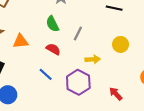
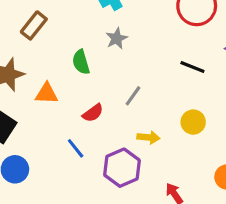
green semicircle: (52, 24) -> (81, 62), moved
red semicircle: (53, 49) -> (93, 113), turned 104

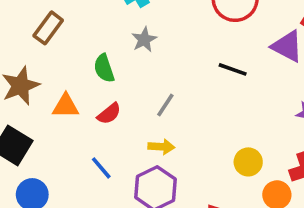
red semicircle: (93, 113) -> (109, 114), moved
yellow circle: (193, 122) -> (248, 162), moved
yellow arrow: (148, 137) -> (161, 147), moved

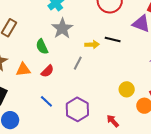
gray star: (144, 40) -> (62, 28), size x1.5
yellow arrow: (161, 147) -> (92, 45), moved

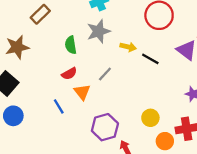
yellow arrow: (92, 45) -> (128, 47), moved
orange triangle: (23, 70) -> (82, 92), moved, turned 42
purple hexagon: (77, 109) -> (105, 127), moved

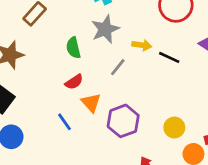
gray line: (105, 74) -> (118, 67), moved
purple hexagon: (105, 127) -> (123, 121), moved

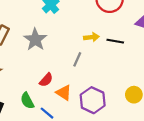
gray star: (105, 29) -> (35, 40), moved
green semicircle: (73, 48) -> (27, 101), moved

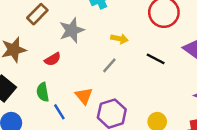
yellow arrow: (91, 37) -> (119, 39), moved
red semicircle: (46, 80) -> (53, 59), moved

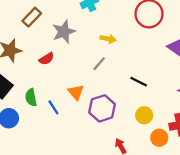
black line: (156, 59) -> (139, 82), moved
green semicircle: (43, 92) -> (31, 97), moved

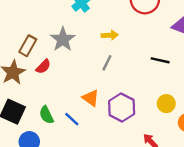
brown rectangle: (32, 17) -> (28, 46), moved
red semicircle: (46, 59) -> (43, 67), moved
black line: (139, 82) -> (160, 60), moved

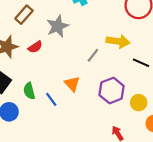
yellow arrow: (110, 35) -> (118, 41), moved, size x1.5
brown rectangle: (28, 46) -> (24, 15), moved
purple hexagon: (122, 107) -> (112, 90), moved

